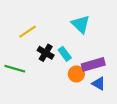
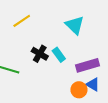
yellow line: (28, 32) -> (22, 21), moved
orange circle: (76, 74) -> (79, 90), moved

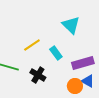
yellow line: (22, 21) -> (32, 45), moved
black cross: (40, 54) -> (38, 75), moved

